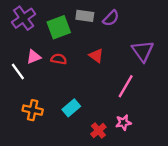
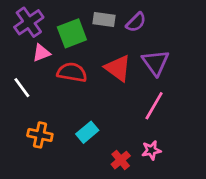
purple triangle: (143, 51) -> (156, 63), moved
red triangle: (96, 56) -> (118, 68), size x1.5
pink triangle: (34, 57) -> (41, 53), moved
red semicircle: (59, 59) -> (72, 72), size x1.5

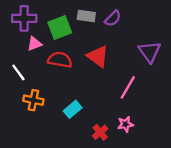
purple cross: (29, 22) -> (24, 18), turned 35
purple triangle: (156, 63) -> (150, 52), moved
orange cross: (40, 135) -> (33, 100), moved

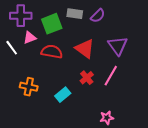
purple triangle: (150, 52) -> (118, 46), moved
white line: (18, 72) -> (12, 48), moved
pink star: (125, 124) -> (107, 118), moved
red cross: (100, 132) -> (87, 78), moved

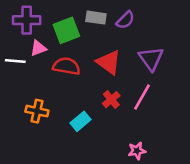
white line: (12, 48) -> (15, 61), turned -49

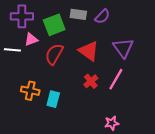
red semicircle: (66, 66) -> (54, 54), turned -70
cyan rectangle: (81, 121) -> (53, 99), moved, turned -35

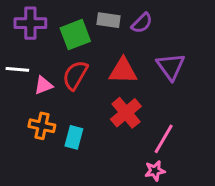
pink triangle: (31, 39) -> (43, 85), moved
red triangle: (89, 51) -> (123, 71), turned -35
pink line: (116, 79) -> (164, 139), moved
red cross: (91, 81) -> (126, 113), size x1.5

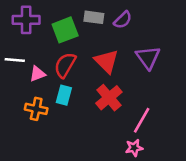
red triangle: (123, 71) -> (106, 61), turned 44
cyan rectangle: (74, 137) -> (64, 95), moved

